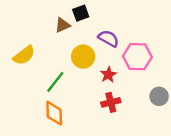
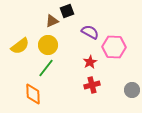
yellow circle: (83, 57) -> (48, 45), moved
gray circle: (159, 96) -> (132, 90), moved
orange diamond: (54, 113) -> (33, 94), moved

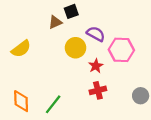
yellow circle: (48, 45) -> (76, 48), moved
green line: (46, 68) -> (53, 104), moved
orange diamond: (33, 94) -> (21, 101), moved

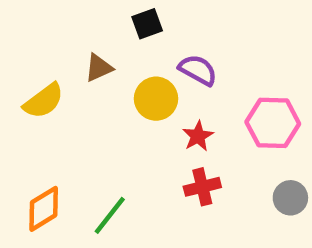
brown triangle: (55, 22) -> (99, 68), moved
pink hexagon: (121, 50) -> (273, 123), moved
orange diamond: (21, 101) -> (44, 209), turned 60

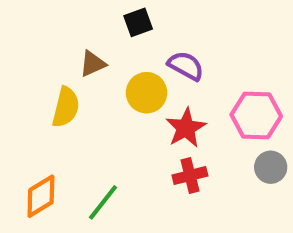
yellow semicircle: (44, 101) -> (66, 107), moved, turned -39
red star: (198, 136) -> (186, 128), size x1.4
gray circle: (290, 198) -> (271, 167), moved

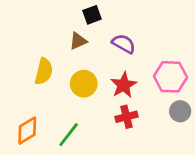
brown triangle: (93, 64) -> (78, 41), moved
yellow circle: (146, 93) -> (84, 84), moved

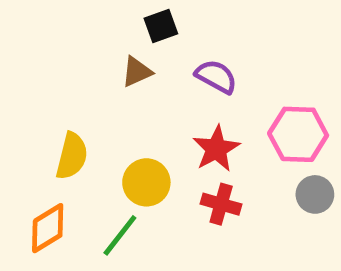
yellow semicircle: (44, 71) -> (72, 156), moved
yellow circle: (84, 84) -> (146, 182), moved
red cross: (126, 117) -> (221, 204), turned 30

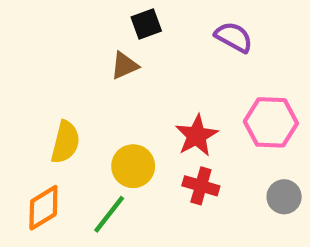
purple semicircle: (216, 77) -> (234, 37), moved
gray circle: (315, 194) -> (284, 197), moved

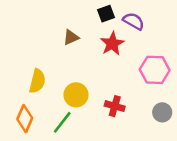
black square: (146, 24) -> (106, 14), moved
red star: (197, 136) -> (112, 44), moved
orange diamond: (43, 208) -> (25, 119), turned -35

